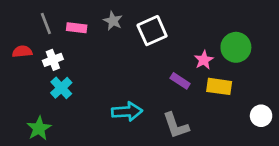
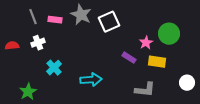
gray star: (113, 21) -> (81, 15), size x1.5
red semicircle: (22, 51) -> (12, 46), moved
cyan cross: (61, 88) -> (54, 68), moved
gray L-shape: (176, 126) -> (145, 90), moved, turned -65

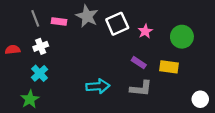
pink star: (146, 43) -> (145, 31), moved
cyan cross: (54, 68) -> (40, 73), moved
white circle: (187, 83) -> (200, 99), moved
gray L-shape: (145, 90) -> (141, 88), moved

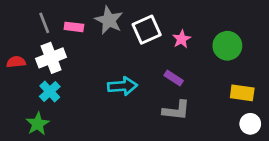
white cross: (41, 46) -> (51, 58), size x1.5
yellow rectangle: (169, 67) -> (242, 93), moved
cyan arrow: (98, 86) -> (122, 86), moved

